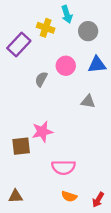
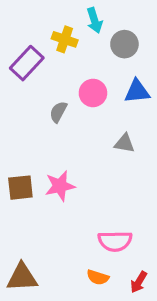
brown square: (21, 146) -> (20, 188), moved
pink semicircle: (64, 167) -> (115, 241), moved
brown triangle: (16, 196) -> (22, 277), size x1.5

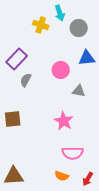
purple rectangle: (27, 63) -> (17, 59), moved
pink circle: (93, 93) -> (61, 70), moved
gray semicircle: (58, 112) -> (26, 80), moved
pink star: (60, 186) -> (64, 121), moved, turned -30

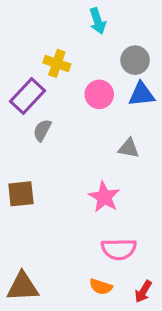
yellow cross: (41, 25) -> (57, 63), moved
gray circle: (79, 28) -> (135, 60), moved
pink circle: (61, 70) -> (99, 94), moved

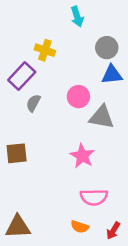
pink circle: (99, 94) -> (78, 97), moved
gray triangle: (129, 148) -> (102, 117), size x1.5

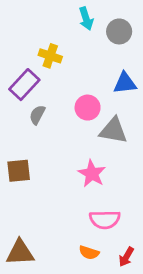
gray circle: (107, 48) -> (119, 31), moved

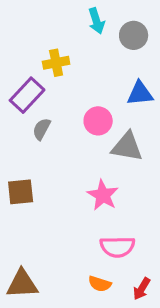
yellow cross: (50, 56) -> (56, 63), turned -30

